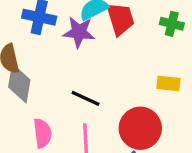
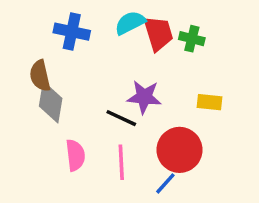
green cross: (172, 24) -> (192, 39), moved
purple star: (79, 32) -> (144, 97), moved

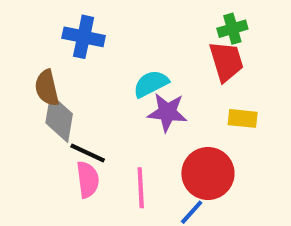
cyan semicircle: (130, 23) -> (151, 84), moved
red trapezoid: (158, 33) -> (226, 61), moved
green cross: (192, 39) -> (232, 29), moved, turned -30
black line: (121, 118) -> (88, 153), moved

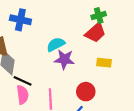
red trapezoid: (226, 61) -> (95, 33), turned 65
red circle: (208, 173) -> (86, 92), size x0.7

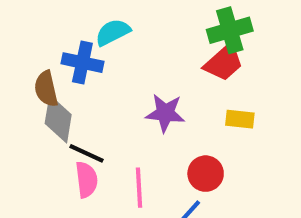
green cross: (99, 15) -> (230, 30), size x1.5
blue cross: (20, 20) -> (82, 63), moved
cyan semicircle: (56, 44) -> (113, 32), moved

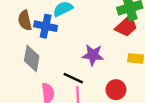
brown semicircle: (46, 89) -> (25, 20), moved
black line: (87, 153) -> (73, 78), moved

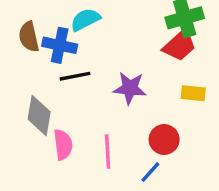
gray diamond: (32, 58) -> (39, 116), moved
black line: (73, 78) -> (75, 76), moved, turned -36

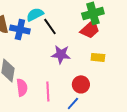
black line: (75, 76) -> (50, 26), moved, turned 66

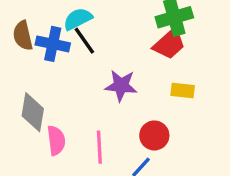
black line: (50, 26) -> (84, 41), moved

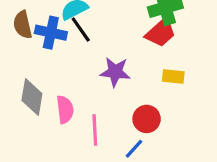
pink semicircle: (56, 140) -> (65, 110), moved

